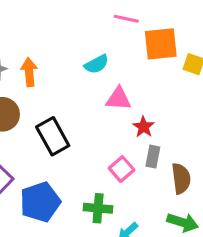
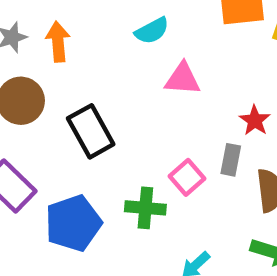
red star: (143, 127) -> (255, 120), moved
green cross: (98, 208) -> (145, 208), moved

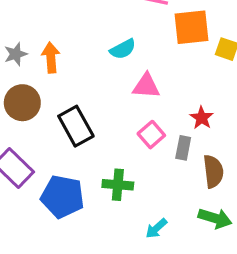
pink square: (187, 177) -> (151, 135), moved
blue pentagon: (73, 223) -> (63, 197), turned 30

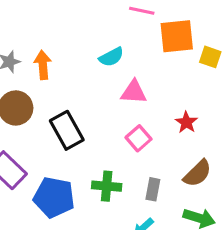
gray rectangle: (183, 148) -> (153, 189), moved
brown semicircle: (213, 171) -> (198, 173), turned 52

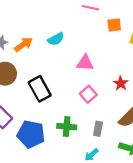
orange square: (177, 36) -> (114, 25), size x0.6
cyan semicircle: (111, 57) -> (56, 39), moved
orange arrow: (43, 65) -> (23, 44), turned 60

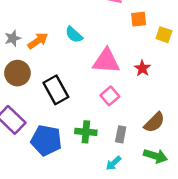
cyan semicircle: (56, 39) -> (74, 35), turned 70
pink triangle: (85, 63) -> (106, 61), size x1.4
red star: (121, 83) -> (142, 68), moved

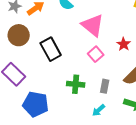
pink triangle: (106, 61) -> (93, 25), turned 35
red star: (142, 68) -> (124, 44), moved
blue pentagon: (46, 140) -> (36, 104), moved

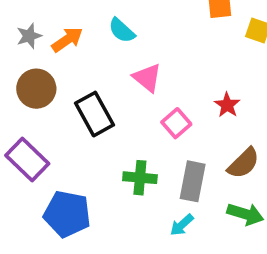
pink triangle: (93, 25) -> (147, 78), moved, size x0.7
gray rectangle: (105, 86) -> (193, 181), size x1.5

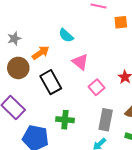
orange arrow: (67, 40) -> (41, 53), moved
green cross: (140, 178) -> (65, 120), moved

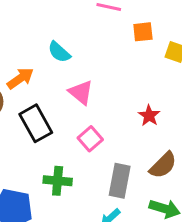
pink square: (96, 87) -> (90, 139), moved

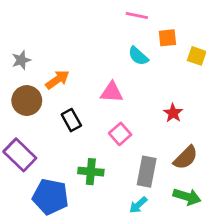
cyan semicircle: (59, 52) -> (138, 56), moved
pink triangle: (81, 92) -> (112, 92), turned -35
black rectangle: (36, 123) -> (71, 120), size x0.7

